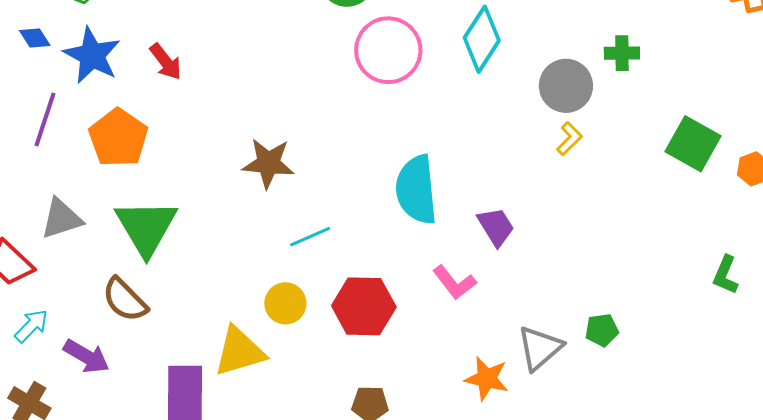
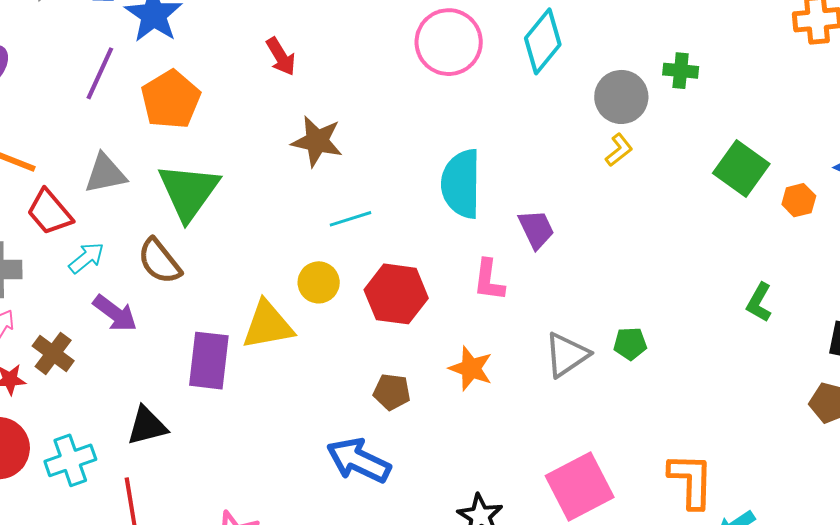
red arrow: (166, 62) -> (281, 56), moved
pink L-shape: (454, 282) -> (489, 280), turned 39
cyan arrow: (31, 326) -> (86, 258), moved
orange star: (487, 379) -> (471, 368), moved

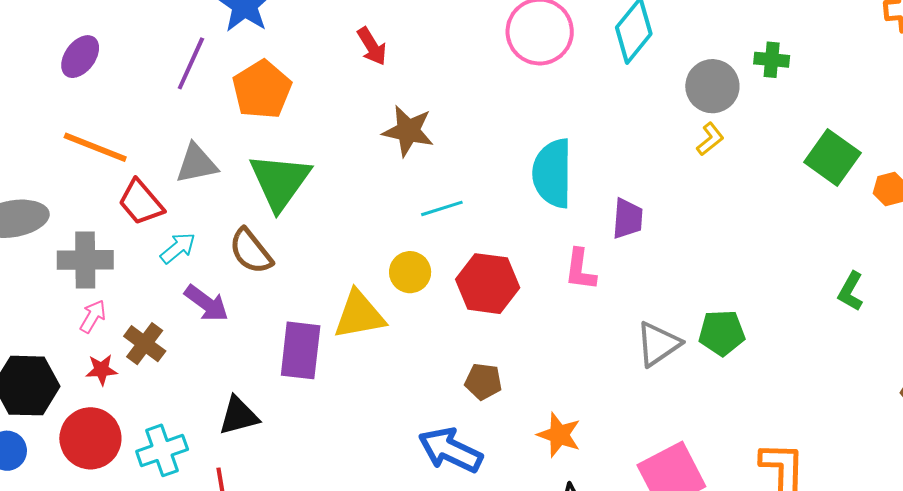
purple trapezoid: (536, 229) -> (628, 219), turned 30
green pentagon: (630, 344) -> (722, 333), size x1.4
orange star: (471, 368) -> (559, 435), moved

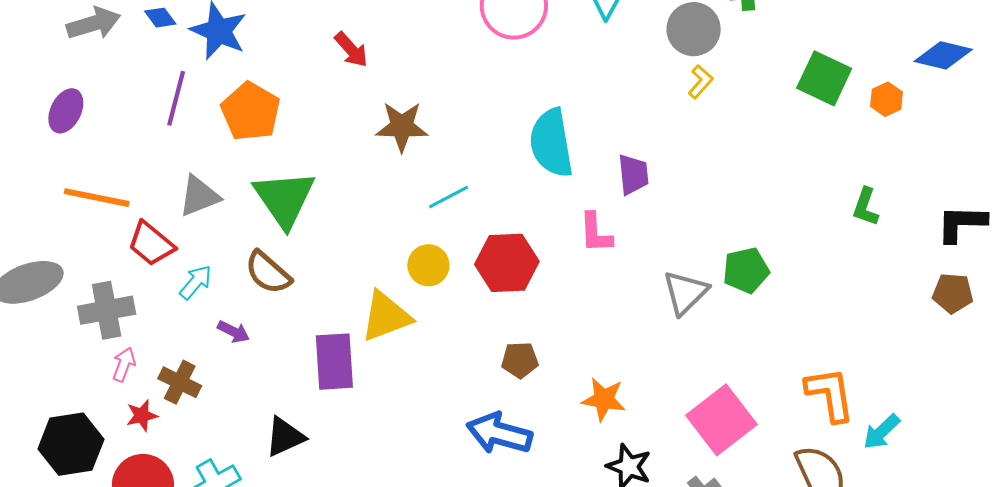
purple arrow: (206, 303) -> (234, 332), size x0.7

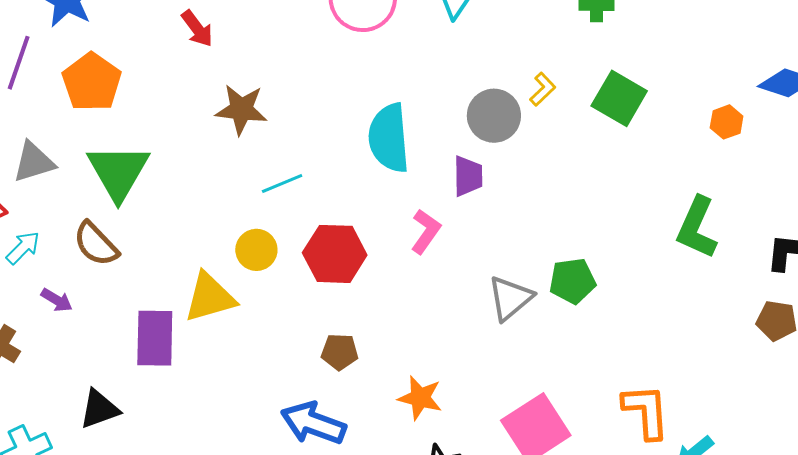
gray circle: (694, 29) -> (494, 116), moved
green square: (824, 78) -> (619, 98), moved
green L-shape: (866, 207) -> (697, 228), size x1.6
pink L-shape: (596, 233) -> (426, 231), turned -147

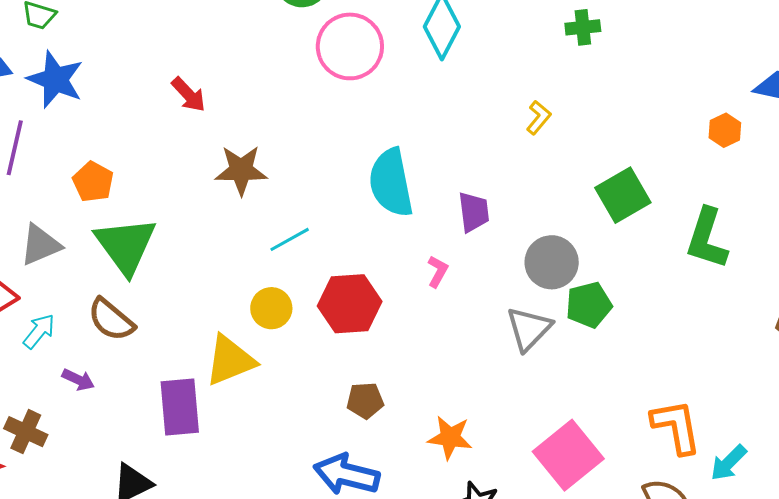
orange pentagon: (92, 82) -> (93, 182), moved, size x0.7
green square: (619, 98) -> (623, 195), moved, turned 36
gray circle: (494, 116) -> (552, 262), moved
pink L-shape: (426, 231) -> (438, 271), size x0.7

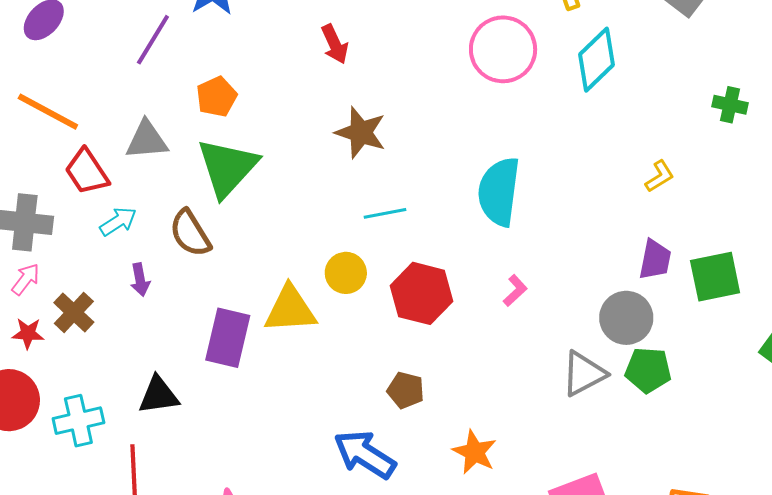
purple trapezoid: (474, 212) -> (655, 260), moved
purple arrow: (78, 380) -> (140, 280), turned 36

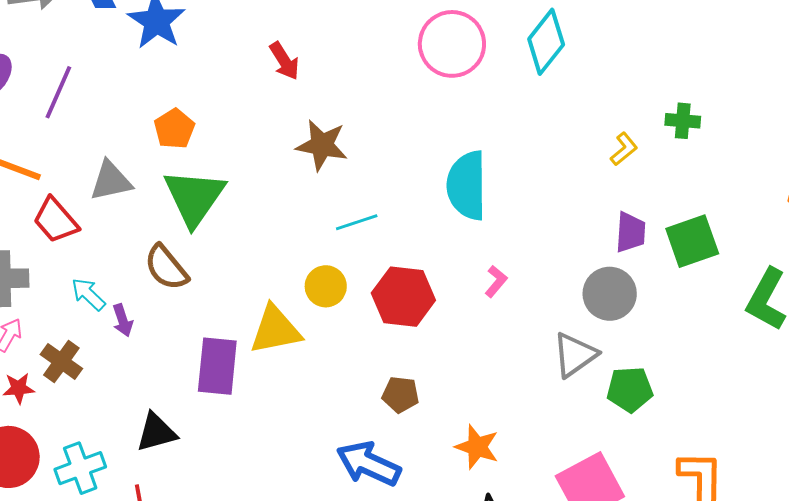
purple line: (153, 40) -> (58, 92), moved
green cross: (730, 105) -> (683, 121), moved
cyan arrow: (118, 221) -> (88, 294), moved, turned -96
green pentagon: (648, 370) -> (630, 389), moved

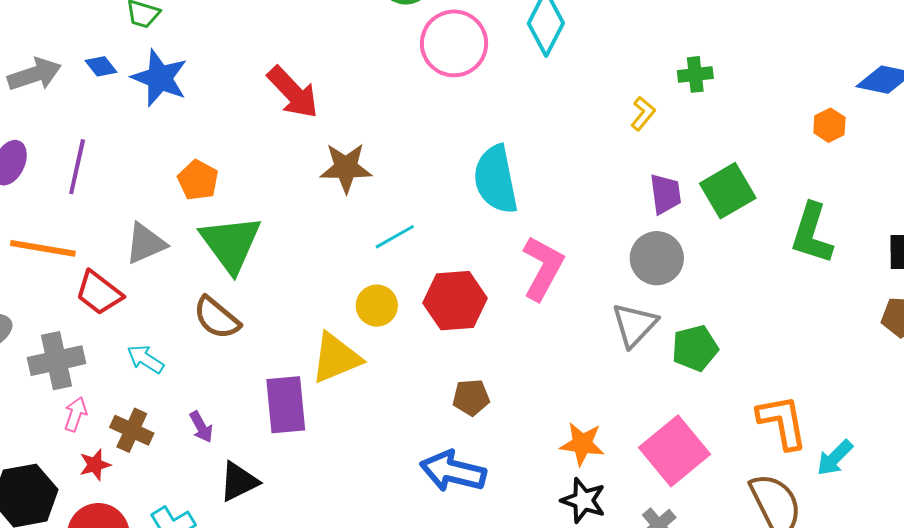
red arrow: (284, 61) -> (293, 92), size x1.5
pink L-shape: (496, 281) -> (543, 268), size x2.0
purple arrow: (123, 320) -> (201, 427), moved
orange star: (477, 447) -> (582, 444), moved

